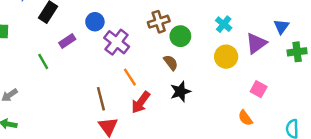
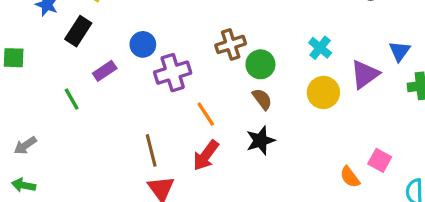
purple cross: (117, 42) -> (173, 73), turned 35
brown semicircle: (171, 63) -> (262, 99), moved
orange line: (130, 77) -> (206, 114), moved
pink square: (259, 89) -> (380, 160), moved

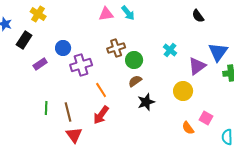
blue triangle: (400, 51) -> (218, 52), size x1.5
yellow circle: (323, 92) -> (183, 91), moved
green line: (72, 99) -> (46, 108), moved, turned 32
brown semicircle: (262, 99) -> (135, 81), turned -88
black star: (260, 141) -> (146, 102), moved

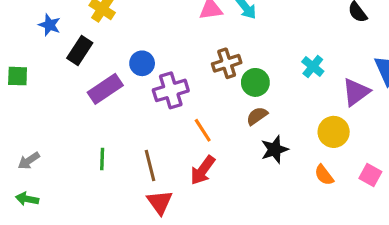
purple rectangle: (40, 64) -> (105, 89), size x1.5
green line: (46, 108) -> (102, 159), moved
orange semicircle: (188, 128) -> (324, 175), moved

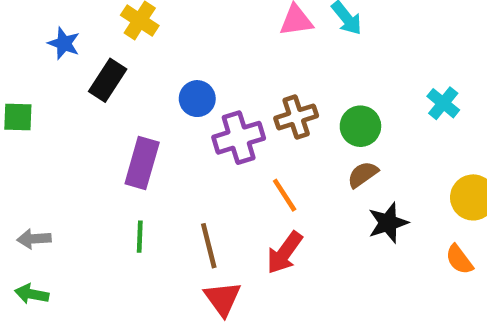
brown cross: (227, 63) -> (296, 117), moved
purple rectangle: (105, 89) -> (142, 163), moved, turned -40
gray arrow: (29, 161) -> (34, 239), turned 30

